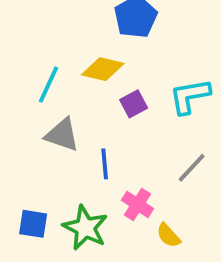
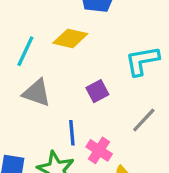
purple square: (134, 104) -> (97, 91), moved
blue line: (105, 164) -> (72, 133), moved

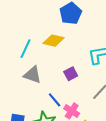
blue line: (72, 133) -> (55, 100), turned -35

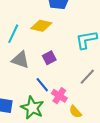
purple square: (71, 74) -> (49, 58), moved

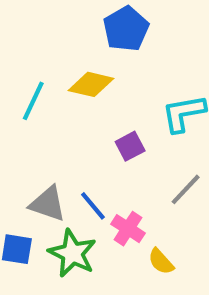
purple square: (49, 58) -> (130, 146), moved
gray triangle: (20, 60) -> (48, 204), moved

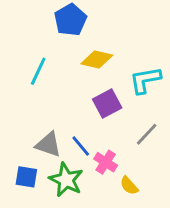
blue pentagon: (126, 29) -> (70, 20), moved
yellow diamond: (91, 84) -> (97, 59), moved
purple square: (130, 146) -> (107, 103), size x1.4

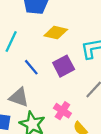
blue line: (81, 146) -> (31, 67), moved

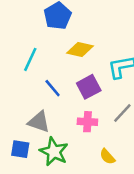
pink cross: (62, 111) -> (87, 122), moved, turned -30

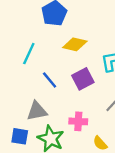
gray triangle: (39, 122) -> (37, 111), turned -30
pink cross: (87, 122) -> (78, 121), moved

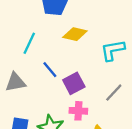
purple square: (83, 79) -> (74, 83), moved
gray triangle: (37, 111) -> (15, 82), moved

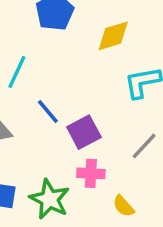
yellow diamond: (75, 34) -> (113, 36), moved, turned -30

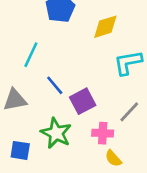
pink cross: (91, 173) -> (103, 133), moved
green star: (50, 199) -> (56, 133), moved

